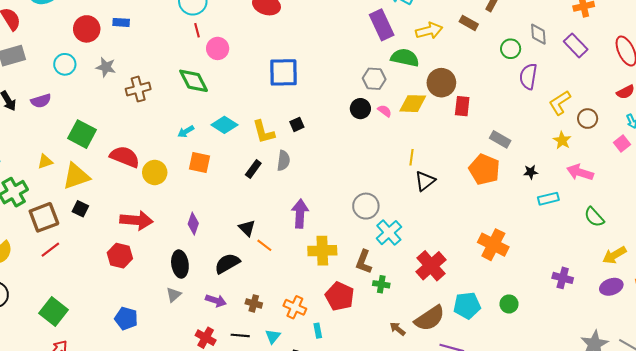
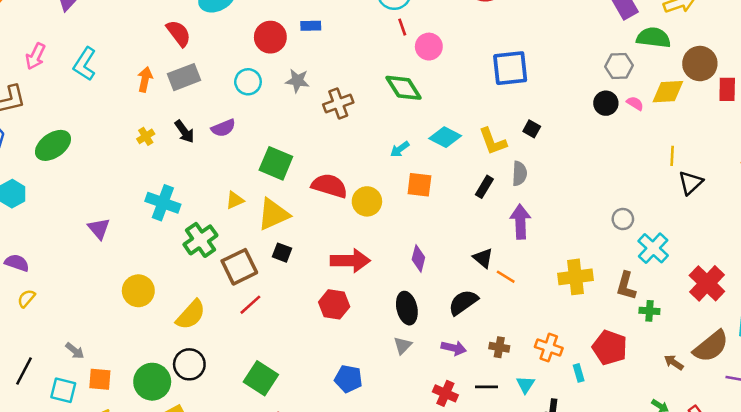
black square: (297, 124) -> (532, 129), turned -32
gray circle: (366, 206) -> (623, 219), size x0.7
purple arrow: (300, 214) -> (520, 222), moved
red pentagon: (340, 296) -> (610, 348), moved

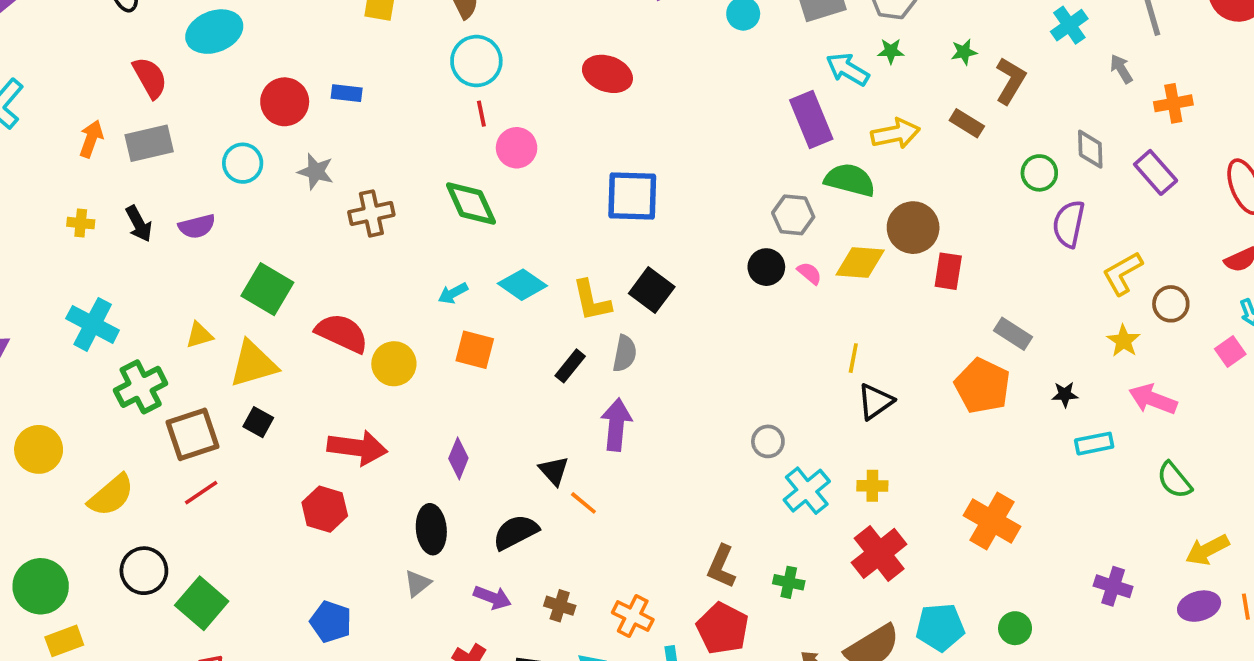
black square: (532, 129) -> (652, 290), size x1.6
yellow cross: (146, 136) -> (81, 223), turned 30
yellow cross: (575, 277) -> (872, 486), moved, size x0.6
brown L-shape: (626, 286) -> (721, 566), moved
black circle: (189, 364) -> (144, 571), moved

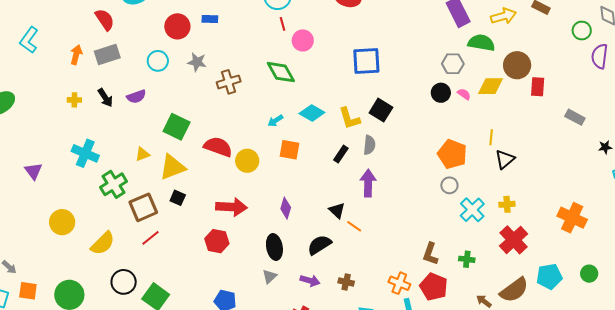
orange pentagon: (982, 386) -> (452, 154), moved
orange cross: (633, 616) -> (399, 283), moved

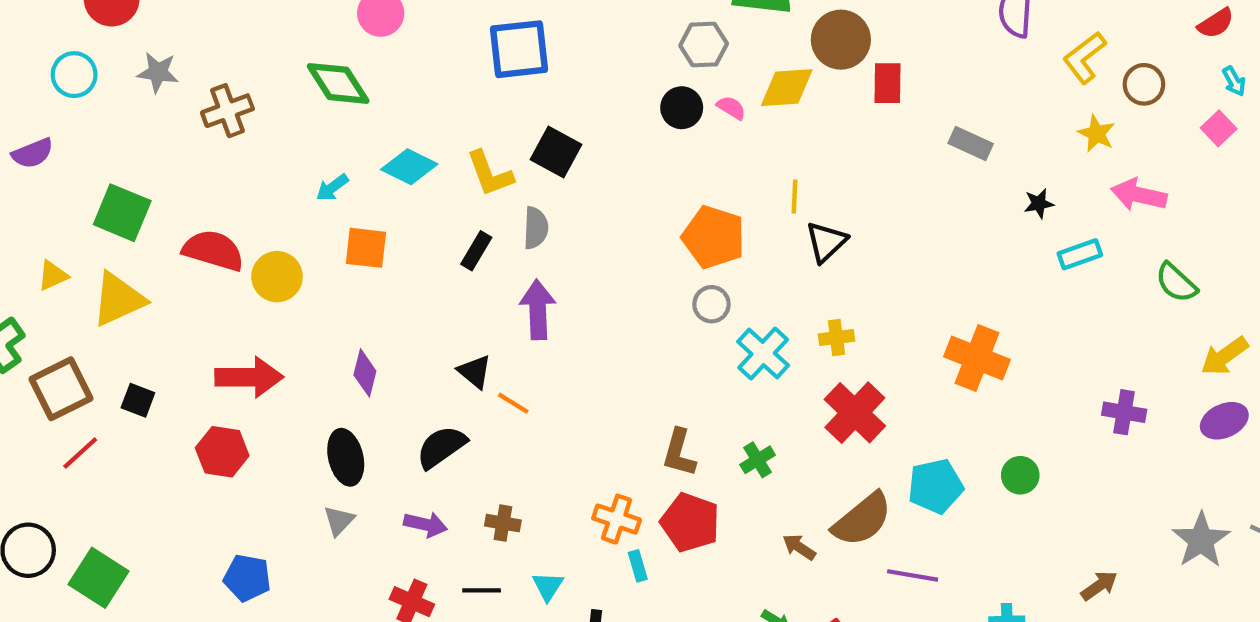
black square: (178, 198) -> (138, 400), moved
green cross: (467, 259) -> (758, 460), turned -35

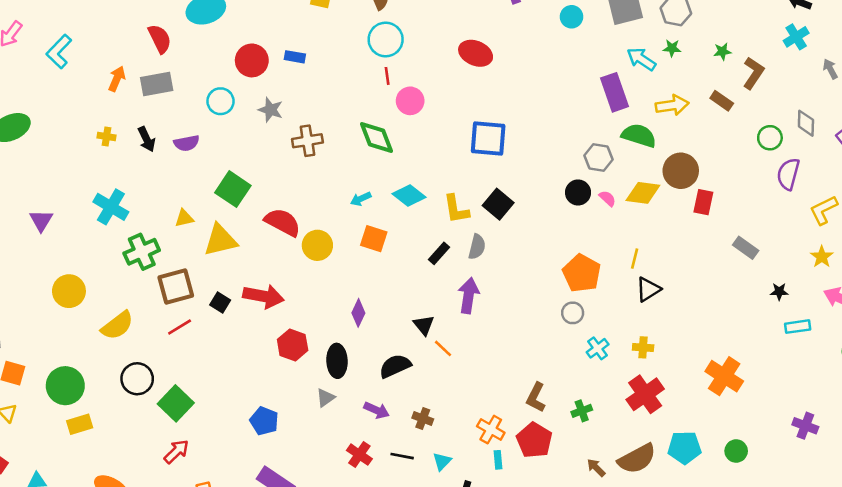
cyan cross: (763, 354) -> (598, 348), size x0.7
red arrow: (249, 377) -> (263, 296), moved
red hexagon: (222, 452) -> (293, 345), moved

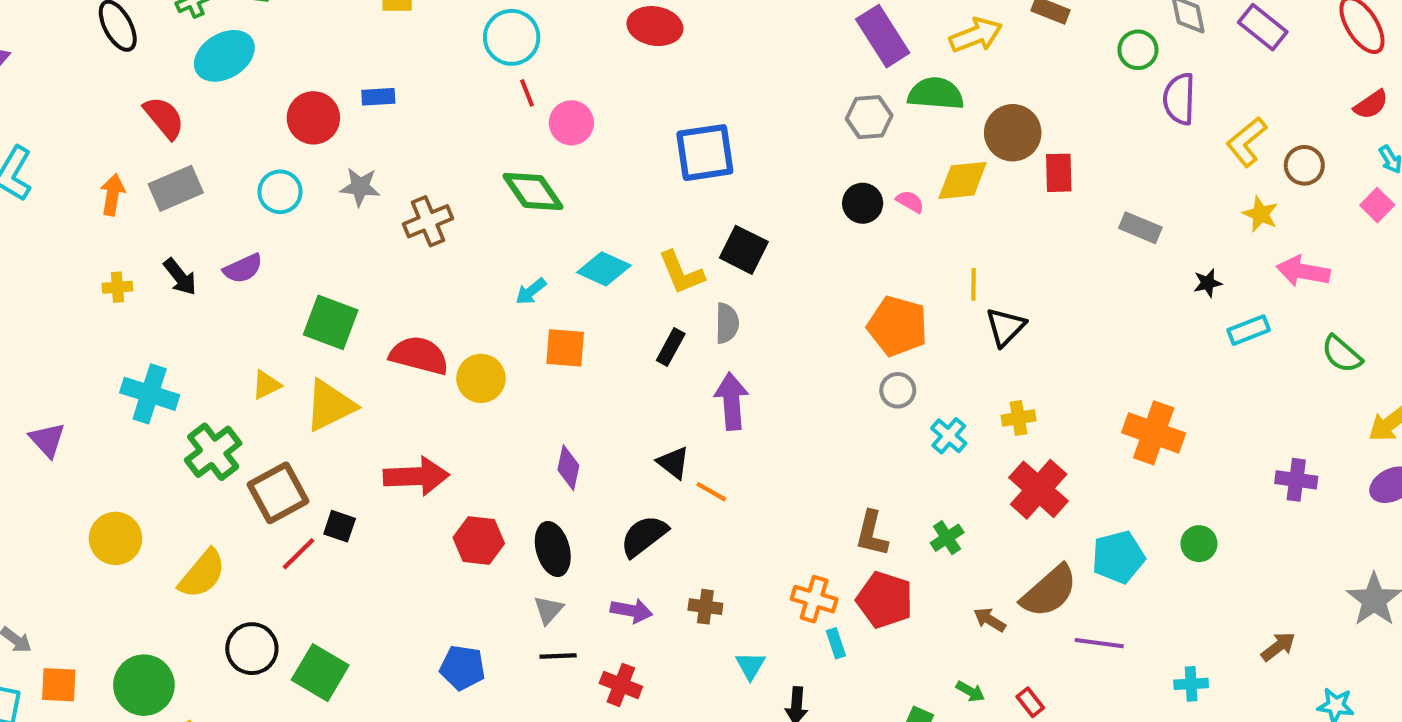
gray hexagon: (599, 157) -> (869, 117), moved
black square: (220, 302) -> (340, 526), moved
black line: (402, 456) -> (558, 656), moved

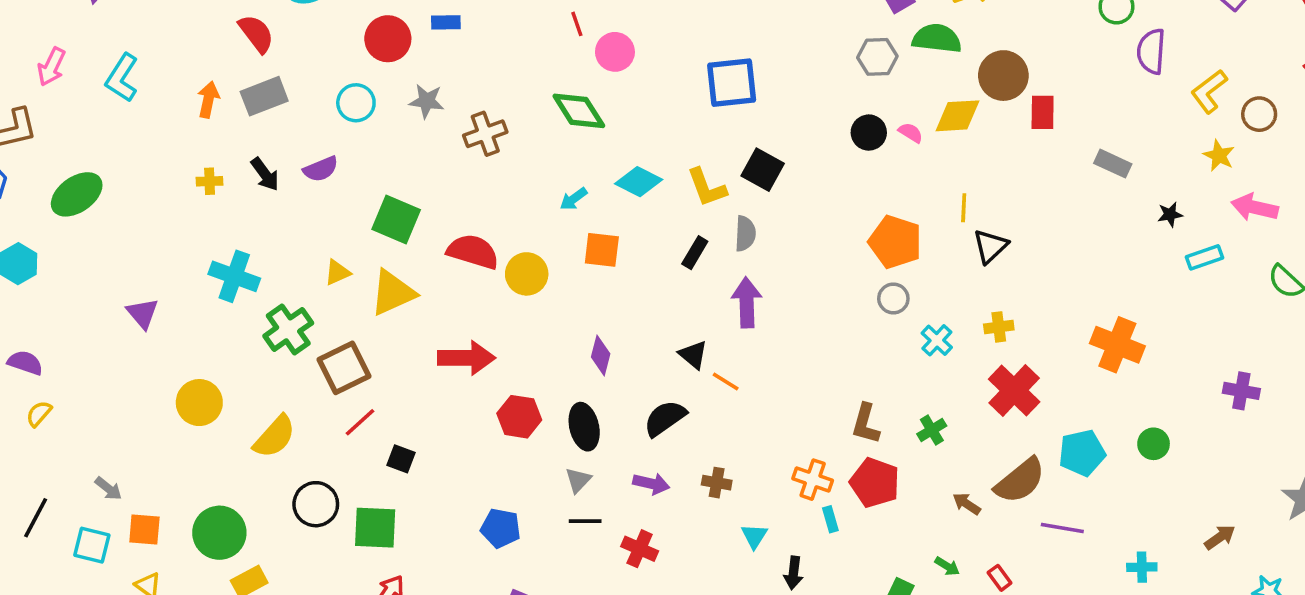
black square: (340, 526) -> (401, 459), moved
green square: (320, 673) -> (375, 528), turned -30

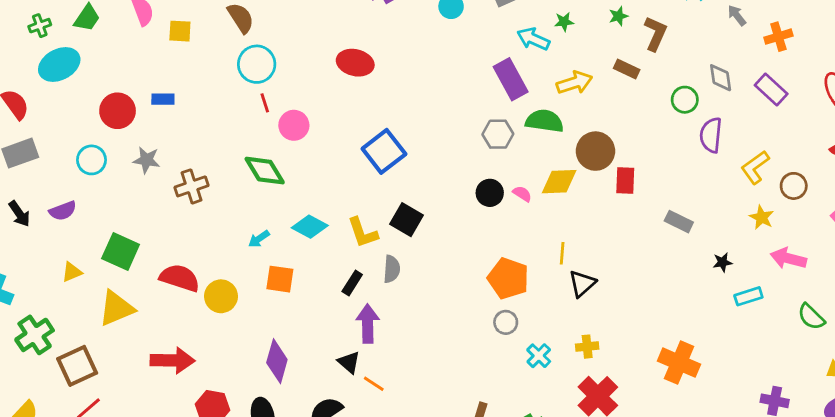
blue square: (732, 83) -> (384, 151), turned -33
yellow triangle: (337, 272) -> (72, 272), moved
purple arrow: (747, 302) -> (368, 324), moved
purple diamond: (601, 355) -> (277, 361), size x1.4

